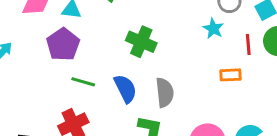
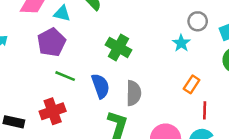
red line: (248, 45) -> (205, 110), moved
orange rectangle: (231, 75) -> (192, 84), turned -60

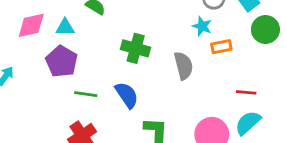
orange rectangle: (192, 84) -> (221, 47), moved, turned 60
gray semicircle: (134, 93) -> (184, 66), moved
red line: (205, 110) -> (246, 92), turned -72

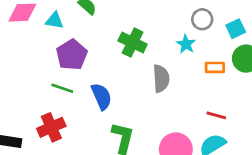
orange rectangle: (221, 47) -> (215, 67), moved
green cross: (136, 48) -> (133, 43), moved
purple pentagon: (62, 61) -> (72, 55), moved

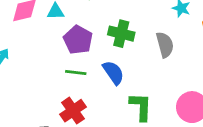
green cross: (133, 43) -> (121, 34), moved

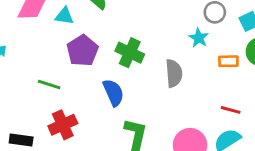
green line: (76, 72) -> (49, 84), moved

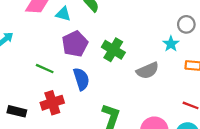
gray semicircle: (174, 73) -> (147, 71), turned 65
blue semicircle: (113, 93) -> (81, 79), moved

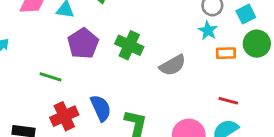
cyan star: (171, 44) -> (208, 31), moved
blue semicircle: (81, 79) -> (101, 108), moved

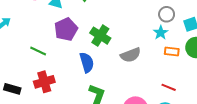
blue semicircle: (101, 108) -> (87, 62), moved

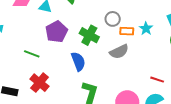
gray circle: (167, 14) -> (113, 19), moved
orange rectangle: (172, 51) -> (127, 31), moved
red cross: (44, 82) -> (40, 83), turned -30

